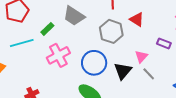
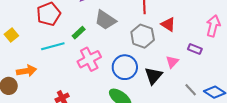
gray line: (149, 74) -> (191, 90), moved

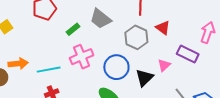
cyan line: (53, 46) -> (49, 70), moved
purple rectangle: (195, 49) -> (188, 54), size x1.5

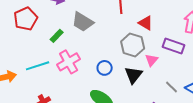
gray hexagon: (136, 37) -> (133, 45), moved
blue circle: (116, 67) -> (105, 68), size x0.6
cyan line: (49, 70) -> (38, 66), moved

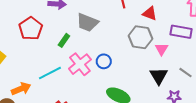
blue circle: (105, 68) -> (104, 61), moved
black triangle: (134, 75) -> (159, 76), moved

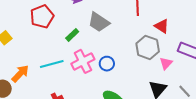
orange arrow: (21, 89) -> (20, 73), turned -36

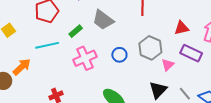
red triangle: (162, 26) -> (182, 28), moved, turned -49
cyan line: (52, 64) -> (47, 45), moved
blue circle: (107, 64) -> (119, 55), moved

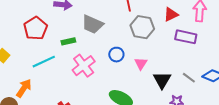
green rectangle: (76, 31) -> (68, 41), turned 40
gray hexagon: (150, 48) -> (142, 27), moved
pink triangle: (168, 65) -> (141, 64), moved

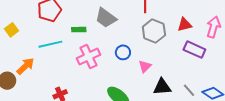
black triangle: (162, 80) -> (162, 87), turned 42

